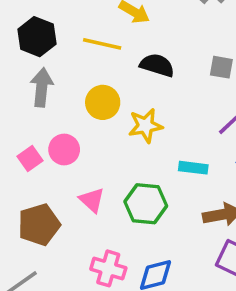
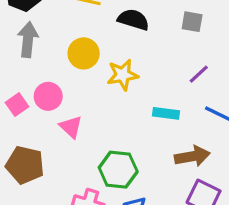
pink triangle: (92, 200) -> (71, 127), moved
green hexagon: (146, 204) -> (118, 170), moved
brown pentagon: (39, 225) -> (25, 165), turned 30

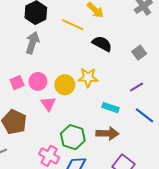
gray square: (192, 22) -> (139, 53), turned 32
yellow circle: (84, 53) -> (65, 85), moved
brown arrow: (192, 156) -> (107, 133), moved

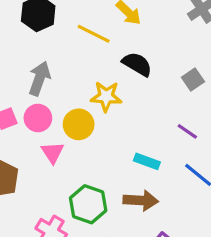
gray arrow: (32, 43) -> (39, 79), moved
yellow star: (88, 77) -> (106, 96), moved
purple line: (137, 87) -> (187, 131), turned 64

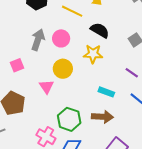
yellow star: (106, 96) -> (93, 54), moved
pink circle: (38, 118) -> (61, 38), moved

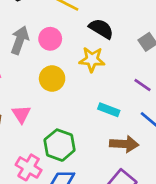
pink triangle: (47, 87) -> (21, 114), moved
brown arrow: (102, 117) -> (124, 144), moved

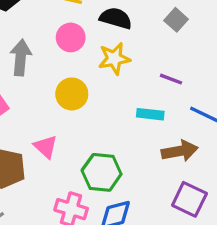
pink circle: (50, 39) -> (71, 37), moved
purple line: (142, 85) -> (171, 79), moved

